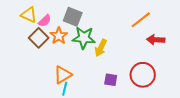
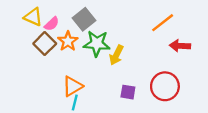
gray square: (73, 17) -> (84, 19), turned 30

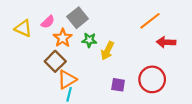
yellow triangle: (33, 17) -> (23, 28), moved
brown square: (45, 44) -> (55, 61), moved
green star: (97, 44) -> (89, 40), size x0.6

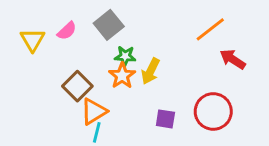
yellow triangle: (23, 28) -> (33, 40), turned 36
orange star: (63, 38) -> (122, 76), moved
red arrow: (166, 42) -> (233, 59), turned 30

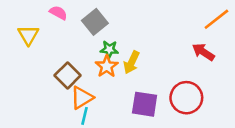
orange line: (210, 29) -> (216, 19), moved
pink semicircle: (67, 31) -> (58, 13), moved, turned -108
purple square: (165, 119) -> (145, 104), size x1.5

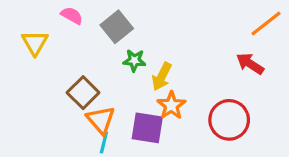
orange star: (107, 66) -> (171, 105), moved
orange triangle: (82, 98) -> (101, 120), turned -40
purple square: (145, 104) -> (147, 128), moved

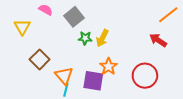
yellow arrow: (162, 77) -> (102, 38), moved
brown square: (83, 93) -> (40, 59), moved

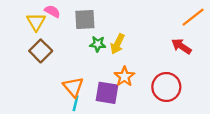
gray square: (74, 17) -> (85, 20), turned 36
yellow triangle: (22, 27) -> (36, 22), moved
brown square: (40, 59) -> (41, 51), moved

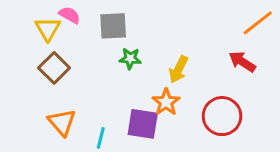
yellow arrow: (117, 44) -> (178, 69), moved
orange triangle: (73, 87) -> (62, 122), moved

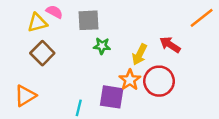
yellow triangle: (48, 29) -> (37, 23), turned 45
red arrow: (242, 62) -> (170, 45), moved
red circle: (222, 116) -> (159, 81), moved
orange triangle: (62, 122) -> (25, 96), moved, turned 40

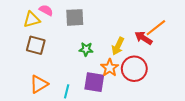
orange line: (202, 18) -> (156, 28), moved
green star: (102, 46) -> (86, 49), moved
brown square: (42, 53) -> (36, 45), turned -30
orange triangle: (25, 96) -> (39, 84), moved

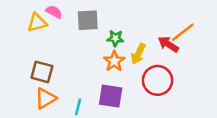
brown square: (36, 45) -> (42, 72), moved
green star: (86, 49) -> (115, 38), moved
orange star: (110, 68) -> (114, 61), moved

